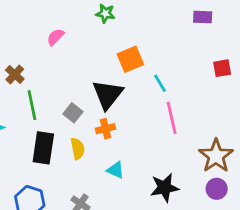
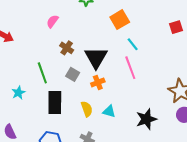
orange square: (130, 59) -> (120, 20), moved
brown cross: (15, 74) -> (67, 48), moved
pink line: (172, 118) -> (130, 68), moved
yellow semicircle: (78, 149) -> (87, 109), moved

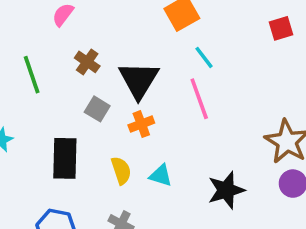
green line: (42, 73) -> (32, 75), moved

